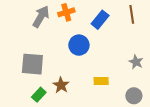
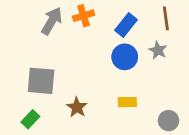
blue circle: (79, 45) -> (125, 57), moved
gray star: (136, 62) -> (158, 50), moved
green rectangle: (39, 95) -> (30, 119), moved

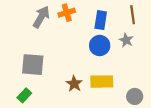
blue rectangle: (126, 25) -> (101, 20), turned -30
yellow rectangle: (127, 102) -> (102, 82), size x1.5
brown star: (77, 107) -> (74, 84), moved

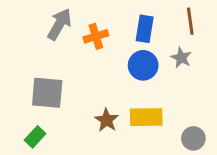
orange cross: (67, 13) -> (96, 36), moved

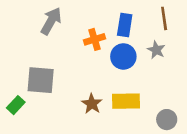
orange cross: (96, 36) -> (94, 39), moved
green rectangle: (35, 137) -> (16, 105), moved

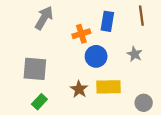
gray star: (156, 50) -> (135, 54), moved
blue circle: (123, 56) -> (96, 56), moved
green rectangle: (16, 105) -> (39, 102), moved

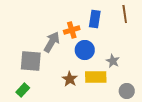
gray arrow: (44, 18) -> (52, 42), moved
gray star: (135, 54) -> (113, 61), moved
green rectangle: (39, 102) -> (23, 90), moved

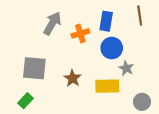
gray arrow: (52, 42) -> (52, 23), moved
blue circle: (85, 50) -> (112, 48), moved
brown star: (70, 79) -> (72, 78), moved

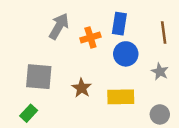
brown line: (140, 16) -> (164, 32), moved
gray star: (126, 68) -> (160, 72), moved

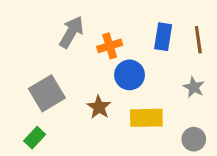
blue rectangle: (119, 24) -> (163, 37), moved
blue circle: (126, 54) -> (130, 75), moved
gray square: (39, 77) -> (47, 93), turned -36

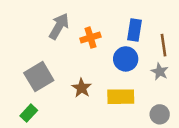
brown line: (198, 40) -> (163, 45), moved
blue circle: (130, 75) -> (126, 59), moved

